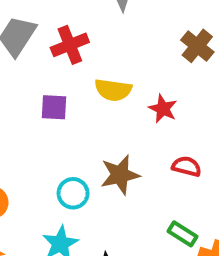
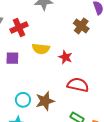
red semicircle: (187, 166) -> (78, 85), size x1.5
brown star: (120, 175) -> (45, 101), moved

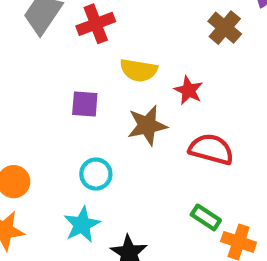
purple square: (12, 58) -> (85, 104), moved
brown star: (45, 101) -> (147, 125), moved

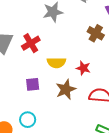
cyan circle: (96, 174) -> (28, 120), moved

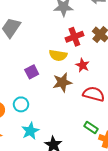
red cross: (31, 43) -> (74, 37), moved
purple square: (33, 84) -> (32, 72), turned -32

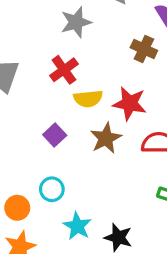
red cross: (74, 37) -> (64, 70), moved
red star: (83, 65) -> (130, 103), size x1.5

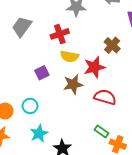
brown cross: (144, 49) -> (112, 45), moved
red star: (130, 103) -> (94, 67), turned 30

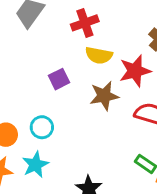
cyan star: (39, 134) -> (35, 165), moved

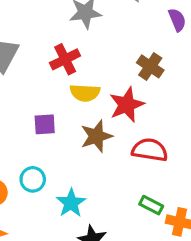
purple square: (59, 79) -> (45, 124), turned 30
cyan star: (35, 165) -> (71, 203), moved

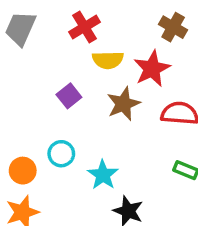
purple square: (45, 124) -> (69, 96), turned -30

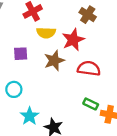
purple square: (69, 96) -> (21, 54), turned 32
cyan star: (103, 175) -> (30, 116), moved

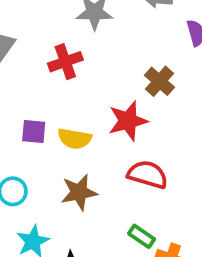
yellow semicircle: (46, 33) -> (74, 139), moved
brown star: (54, 61) -> (79, 192), moved

